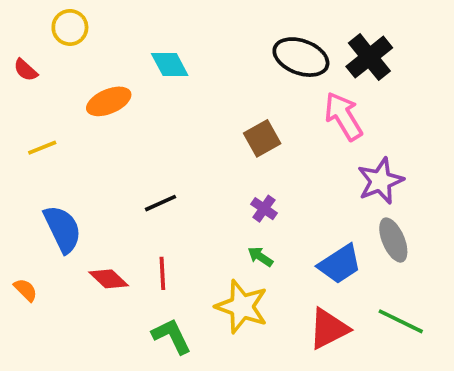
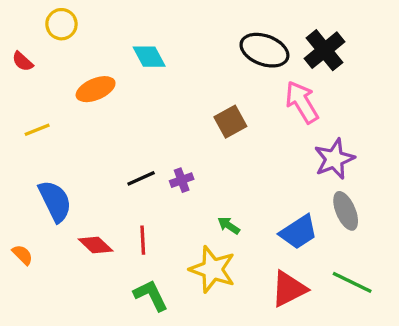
purple cross: (264, 209) -> (182, 180), moved, turned 35

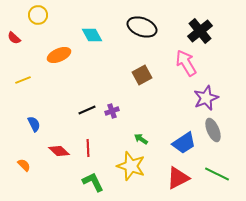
black ellipse: (264, 50) -> (142, 27), moved
blue semicircle: (55, 201) -> (34, 124), size x0.6
orange semicircle: (23, 255) -> (24, 165), moved

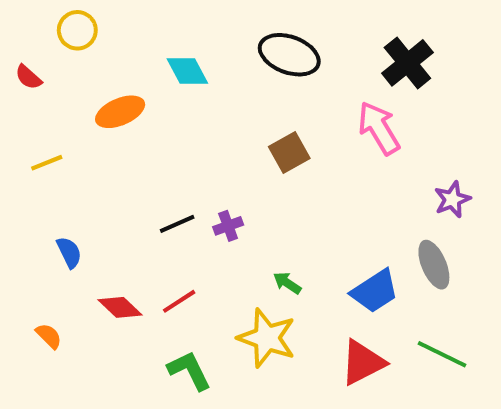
purple star: (206, 98) -> (452, 199), moved, size x0.7
red line: (88, 148) -> (179, 301), turned 60

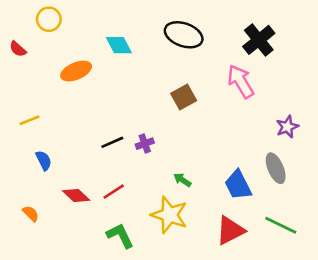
yellow line: (47, 163) -> (29, 120), moved
blue trapezoid: (375, 291) -> (238, 185), turned 96

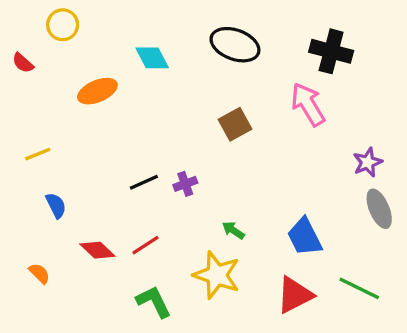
black cross: (259, 40) -> (331, 51), turned -36
gray ellipse: (276, 168) -> (379, 209), moved

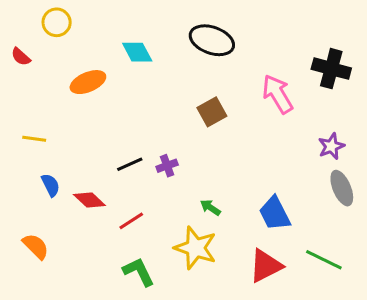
black cross: (331, 51) -> (331, 69), moved
yellow line: (38, 154) -> (34, 139), turned 30
red diamond: (97, 250) -> (89, 200), moved
orange semicircle: (39, 273) -> (36, 246), size x1.4

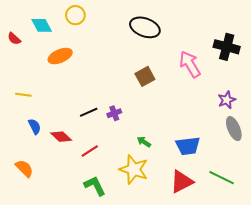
yellow circle: (57, 22) -> (75, 15), moved
cyan diamond: (137, 52) -> (42, 25), moved
blue trapezoid: (275, 213) -> (188, 146), turned -70

